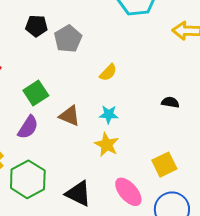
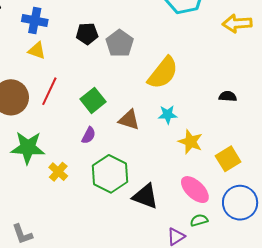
yellow semicircle: (108, 72) -> (163, 73), size x1.8
purple semicircle: (28, 127) -> (89, 135), size x0.7
yellow star: (107, 145) -> (190, 142), moved
green hexagon: (28, 179) -> (110, 174), moved

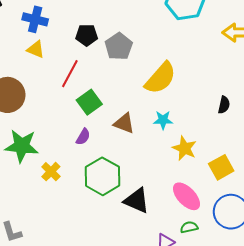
red line: (49, 91) -> (70, 74), moved
black semicircle: (228, 96) -> (224, 105), turned 96

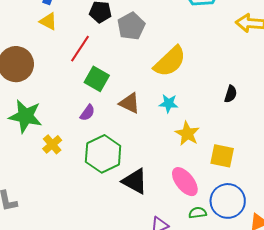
green square: (89, 102) -> (97, 79), turned -30
yellow square: (221, 167) -> (222, 156), turned 35
green semicircle: (189, 227) -> (198, 213), moved

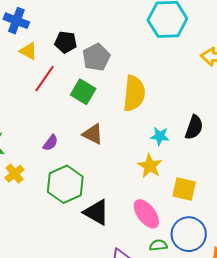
yellow triangle: (48, 21) -> (28, 51), moved
yellow semicircle: (170, 61) -> (134, 93), turned -42
green square: (97, 79) -> (83, 92), moved
black semicircle: (231, 94) -> (194, 127), size x1.4
cyan star: (169, 103) -> (160, 136), moved

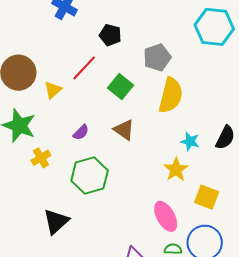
yellow triangle: (28, 51) -> (53, 90), moved, turned 42
gray pentagon: (96, 57) -> (157, 57), moved
black triangle: (96, 212) -> (56, 221), moved, turned 40

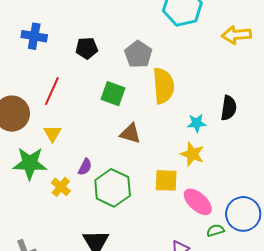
red line: (84, 68) -> (52, 91), moved
yellow triangle: (53, 90) -> (52, 133), moved
purple semicircle: (81, 132) -> (85, 167), moved
yellow square: (207, 197) -> (166, 180), moved

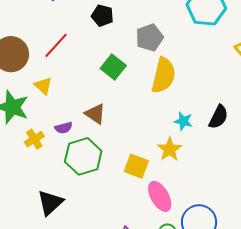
yellow triangle: (52, 133) -> (43, 86), turned -36
brown triangle: (130, 133) -> (95, 114), moved
purple semicircle: (85, 167) -> (64, 128), turned 30

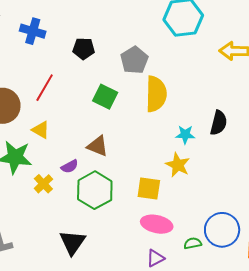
pink ellipse: (160, 196) -> (157, 224), moved, turned -36

